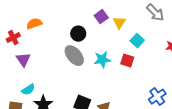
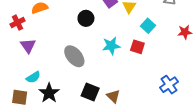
gray ellipse: (74, 56) -> (74, 56), moved

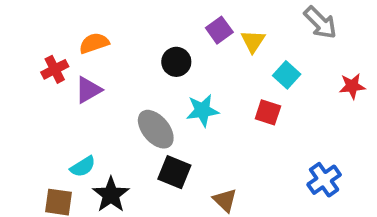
purple triangle: (28, 46) -> (88, 90), moved, turned 35
cyan star: (111, 46) -> (202, 110), moved
black square: (90, 92) -> (174, 172), moved

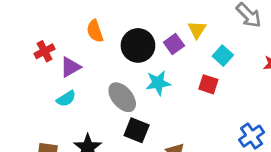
purple square: (219, 30) -> (174, 44), moved
orange semicircle: (94, 43) -> (95, 31), moved, turned -90
black circle: (176, 62) -> (138, 45), size x1.5
cyan semicircle: (83, 167) -> (66, 99), moved

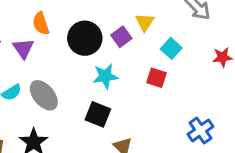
purple triangle: (70, 67) -> (23, 48), moved, turned -35
gray ellipse: (122, 97) -> (44, 95), moved
black square: (137, 130) -> (98, 114), moved

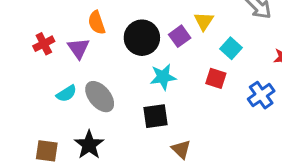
black square: (98, 114) -> (155, 116), turned -30
blue cross: (200, 130) -> (261, 95), moved

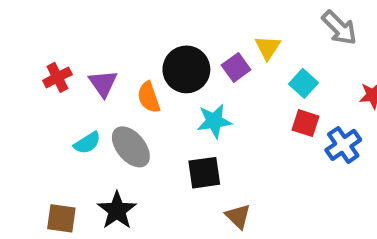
orange semicircle: (97, 23) -> (149, 97), moved
red square: (216, 78) -> (306, 123), moved

